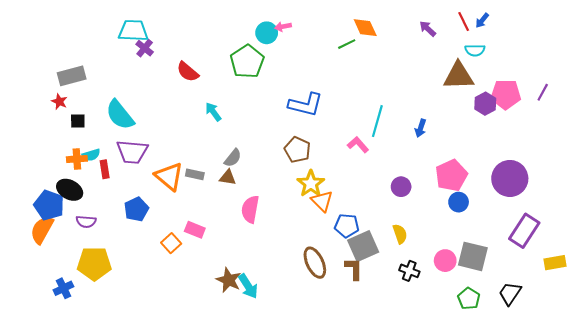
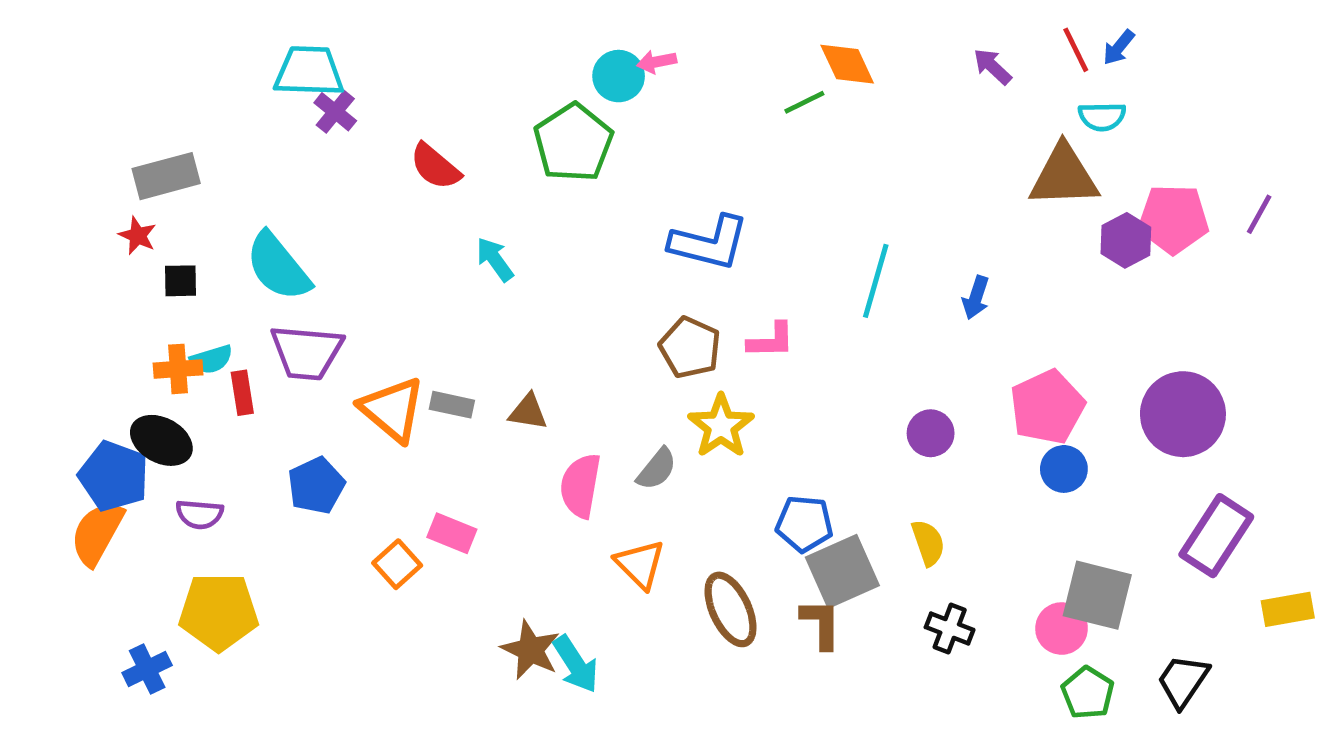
pink L-shape: (358, 145) -> (771, 340), moved, turned 130
gray semicircle: (233, 158) -> (657, 469), moved
orange triangle: (322, 201) -> (640, 564), moved
pink circle: (445, 261) -> (1062, 629), moved

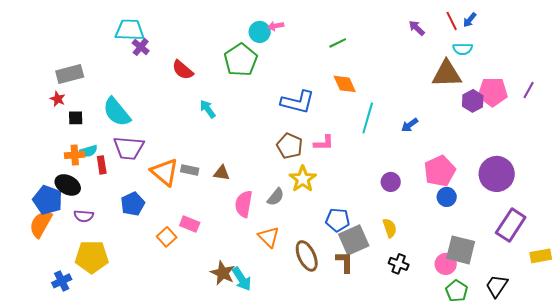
orange diamond: (847, 64) -> (345, 84), moved
blue arrow: (976, 298) -> (410, 125), turned 36

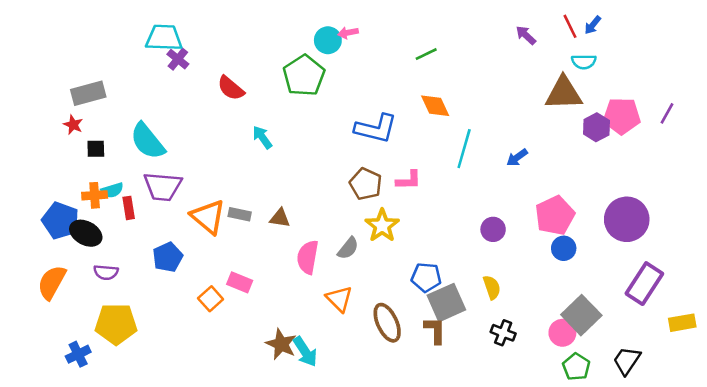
blue pentagon: (48, 200) -> (61, 221), moved
gray square: (461, 250) -> (581, 315), turned 32

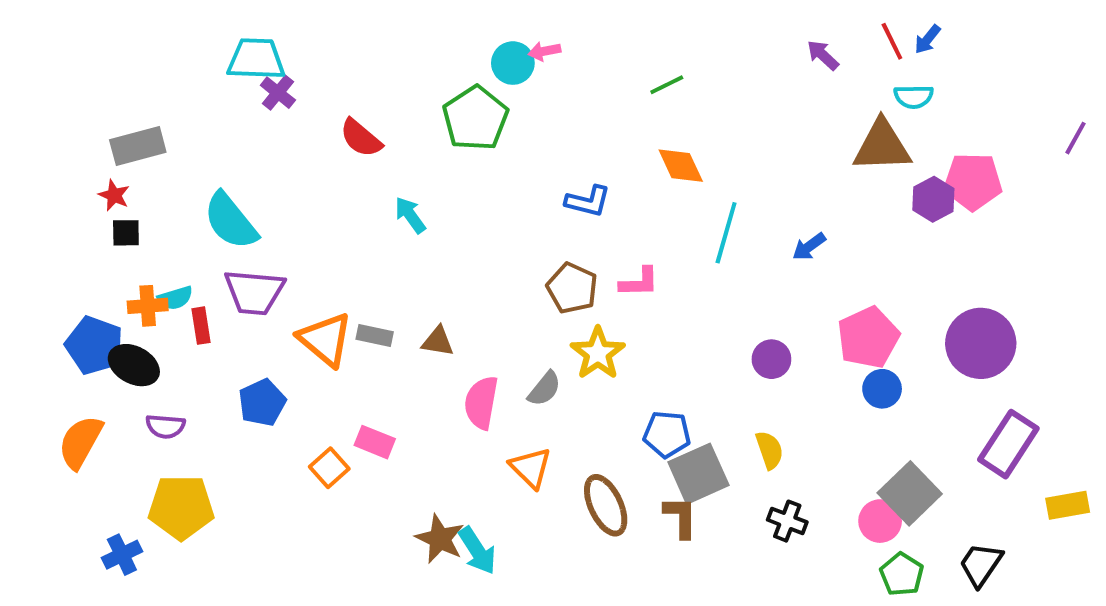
purple line: (667, 113) -> (1076, 138), moved
blue L-shape: (376, 128) -> (588, 201), size x0.7
black square: (96, 149) -> (126, 233), moved

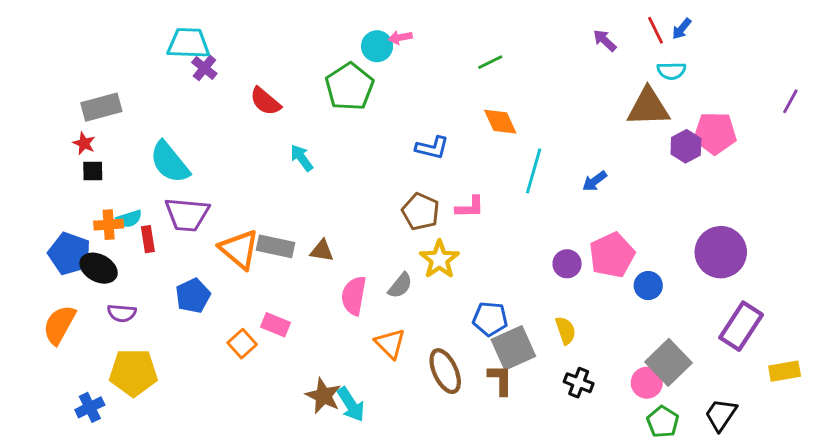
gray rectangle: (375, 335) -> (275, 246), size x1.4
pink pentagon: (868, 337) -> (612, 255), moved

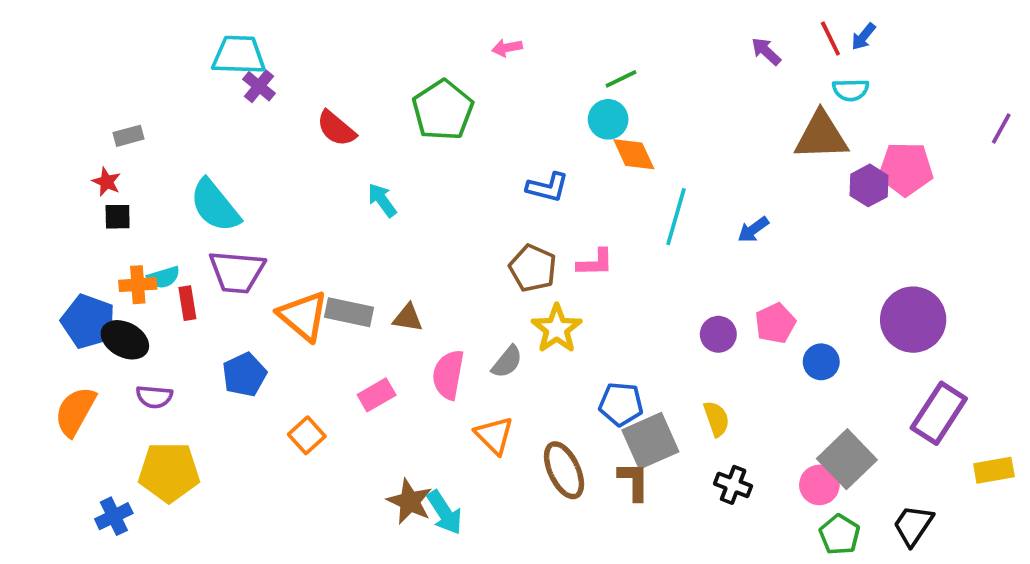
cyan circle: (377, 46) -> (608, 119), moved
gray rectangle: (101, 107) -> (129, 136), size x0.6
pink pentagon: (612, 255) -> (775, 323), size x0.7
pink rectangle: (275, 325) -> (377, 395), moved, turned -52

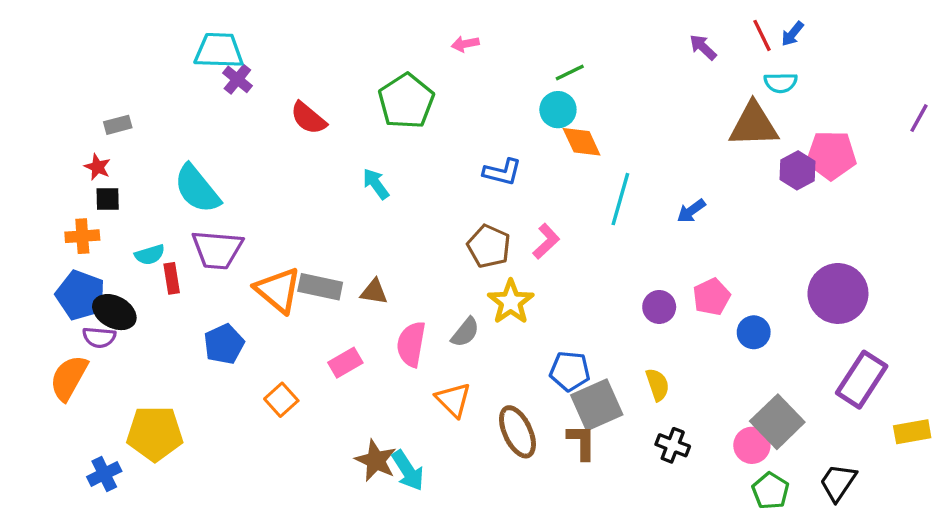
cyan arrow: (382, 200) -> (376, 184), moved
pink L-shape: (595, 263) -> (546, 241), turned -42
orange cross: (138, 285) -> (82, 236), moved
purple semicircle: (154, 397) -> (99, 337), moved

